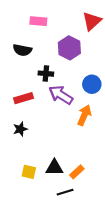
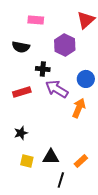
black star: (20, 129) -> (21, 133), moved
orange rectangle: (77, 172) -> (81, 161), moved
black line: (65, 192) -> (61, 180), turned -56

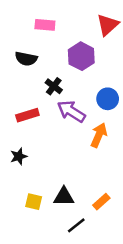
black cross: (43, 69) -> (54, 86), turned 32
black star: (21, 133) -> (19, 156), moved
black line: (61, 180) -> (76, 225), turned 35

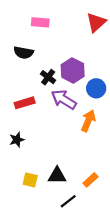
purple hexagon: (81, 56) -> (73, 70), moved

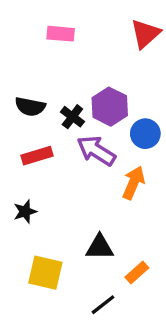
black semicircle: (23, 53) -> (30, 107), moved
black triangle: (57, 175) -> (100, 247), moved
yellow square: (30, 180) -> (45, 273), size x1.5

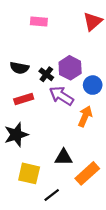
black star: (25, 212) -> (16, 135), size x1.6
orange rectangle: (137, 273) -> (87, 173), size x1.6
black line: (103, 305) -> (52, 195), moved

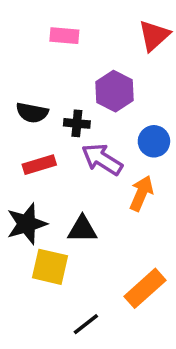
purple hexagon: (70, 68) -> (115, 91), moved
black cross: (46, 74) -> (77, 123), turned -32
black triangle: (64, 157) -> (82, 229), moved
yellow square: (29, 173) -> (50, 267), moved

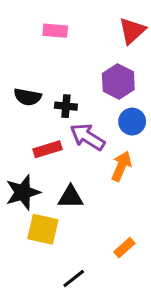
purple hexagon: (115, 91) -> (118, 82), moved
red rectangle: (39, 165) -> (47, 149), moved
orange rectangle: (145, 288) -> (124, 248), size x0.6

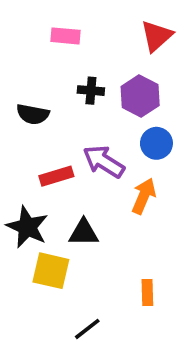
black cross: (66, 106) -> (91, 91), moved
black star: (23, 192) -> (27, 227), turned -30
orange rectangle: (124, 248) -> (147, 293), turned -50

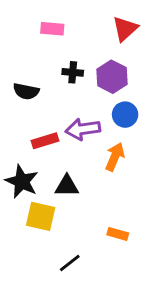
purple arrow: (104, 162) -> (83, 129), turned -40
orange rectangle: (147, 293) -> (118, 234), turned -72

